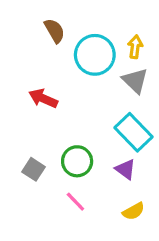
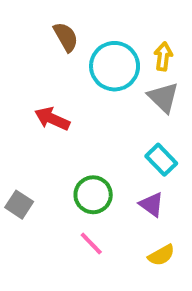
cyan rectangle: (134, 132) -> (161, 160), size x0.7
gray square: (34, 169) -> (19, 205), moved

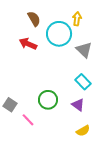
yellow arrow: (163, 56) -> (77, 19), moved
red arrow: (52, 119) -> (28, 44), moved
pink line: (91, 243) -> (28, 120), moved

